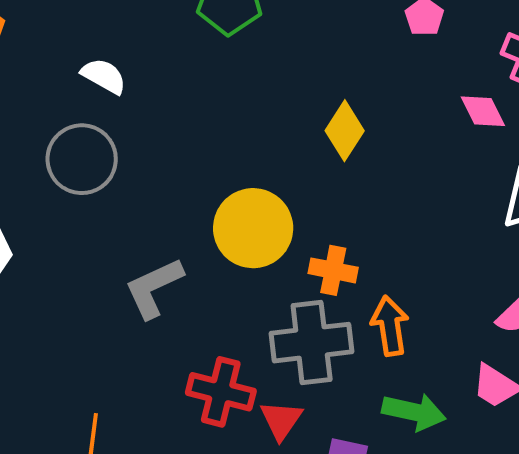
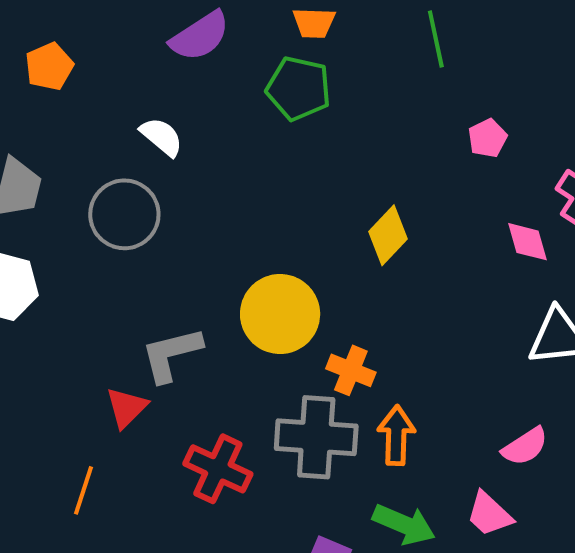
red triangle: (281, 420) -> (127, 408), moved

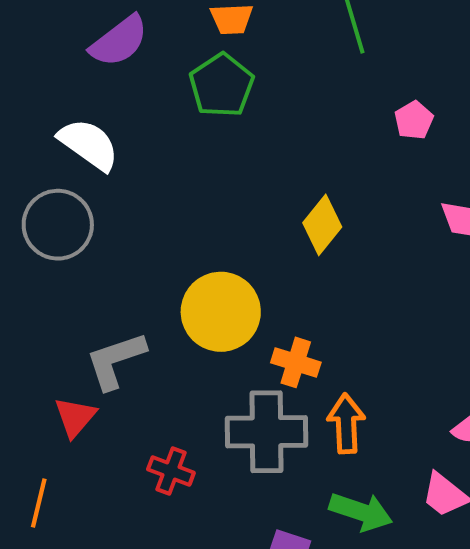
green pentagon: (299, 88) -> (222, 85), turned 30
white semicircle: (162, 137) -> (89, 144), size x1.4
red cross: (218, 469) -> (171, 471), size x0.7

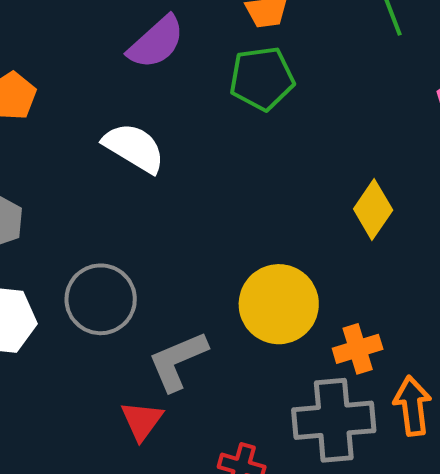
green pentagon: (222, 85) -> (262, 78), turned 30
gray circle: (58, 225) -> (101, 299), moved
orange cross: (296, 362) -> (358, 349), turned -30

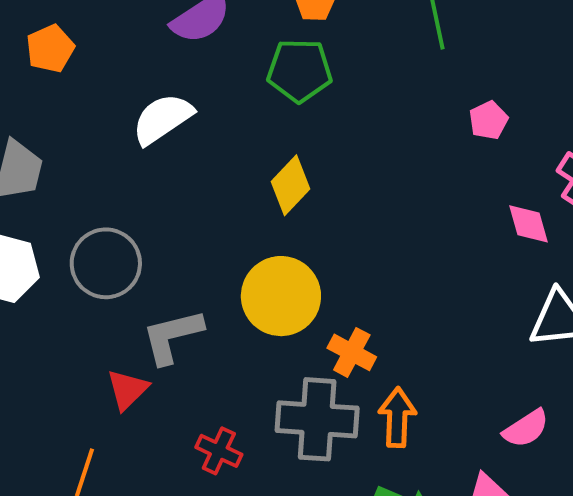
white semicircle: (134, 148) -> (162, 119), turned -74
yellow diamond: (373, 210) -> (290, 185), moved
orange cross: (358, 349) -> (352, 352), turned 36

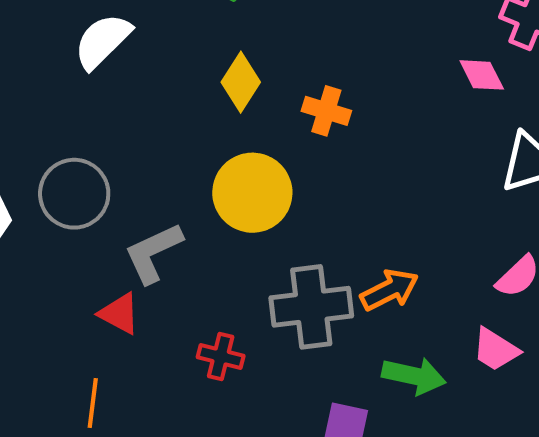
orange cross: (352, 352) -> (326, 111), moved
red triangle: (127, 390) -> (119, 314), turned -36
orange arrow: (397, 417) -> (389, 290), turned 72

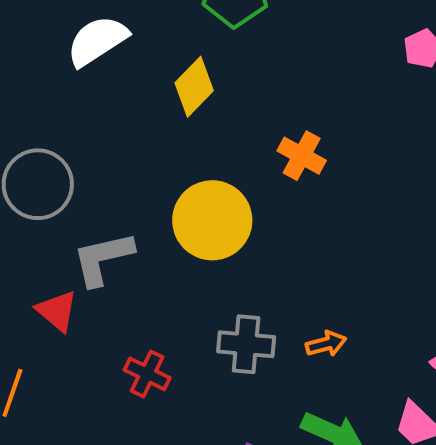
yellow diamond: (241, 82) -> (194, 87), moved
orange arrow: (389, 290) -> (326, 344), size x0.7
gray cross: (311, 307) -> (246, 344), size x0.7

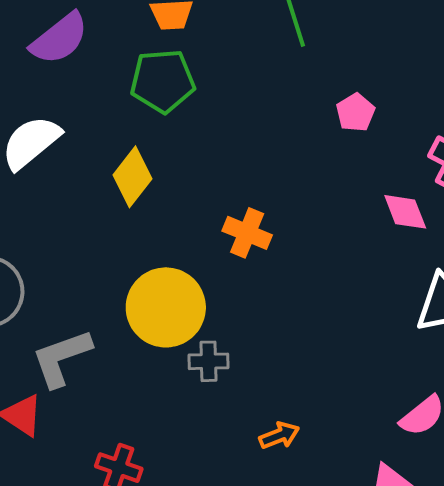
gray cross: (246, 344) -> (208, 361), moved, size x0.7
orange arrow: (326, 344) -> (279, 435), moved

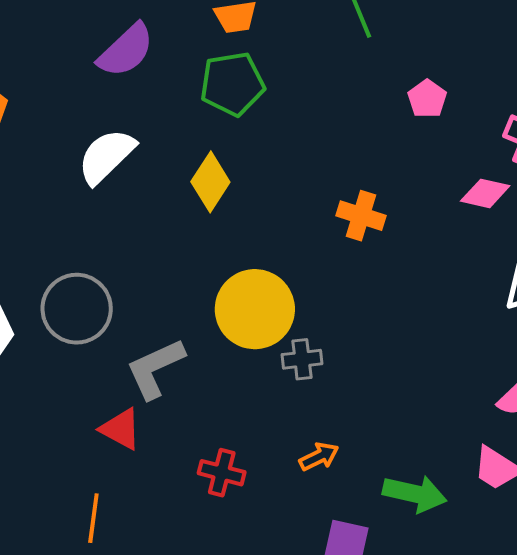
pink diamond: (405, 212) -> (485, 193), turned -51
orange cross: (247, 233) -> (361, 216), moved
orange arrow: (279, 435) -> (319, 457), moved

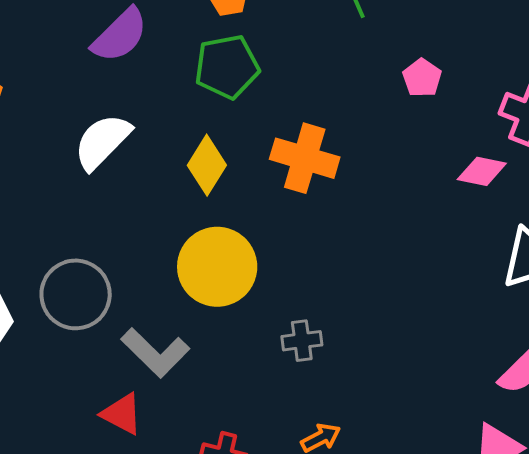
orange cross: (361, 216) -> (305, 158), moved, size x1.4
yellow circle: (255, 309) -> (217, 267), moved
gray L-shape: (155, 368) -> (155, 353), turned -110

